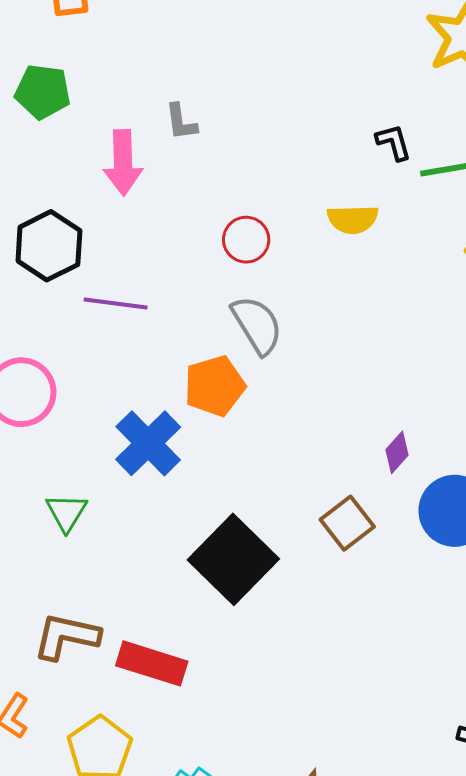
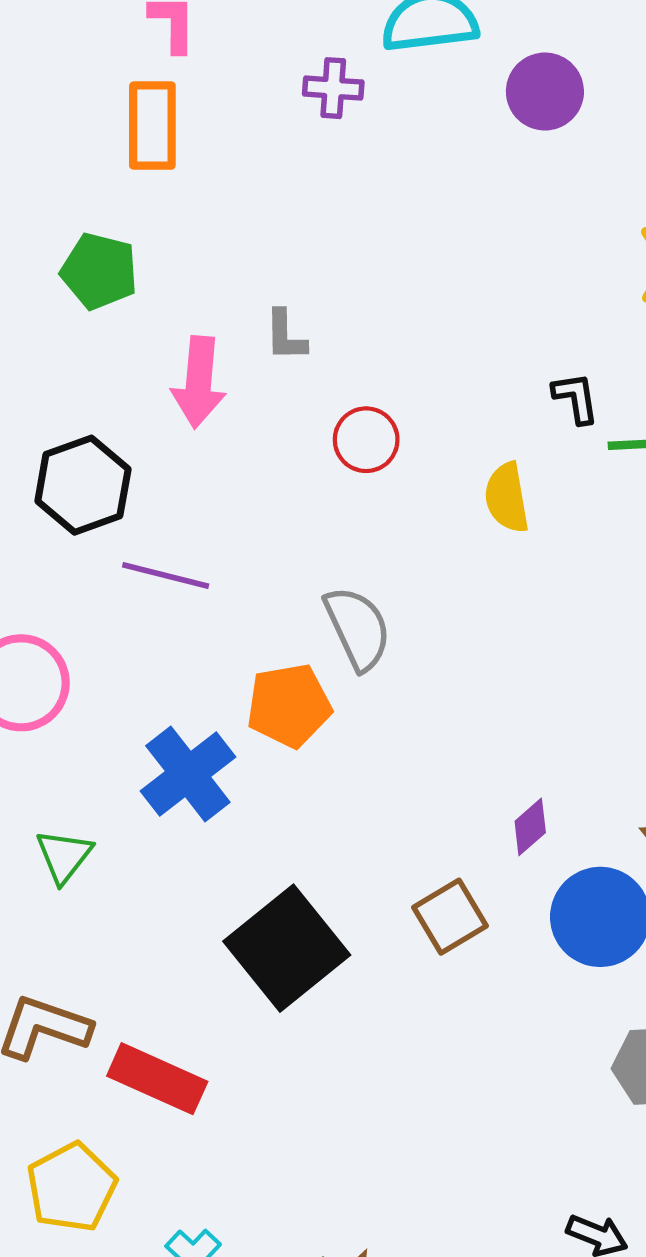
yellow semicircle: (353, 219) -> (507, 498), turned 75
red circle: (246, 240) -> (366, 440), moved

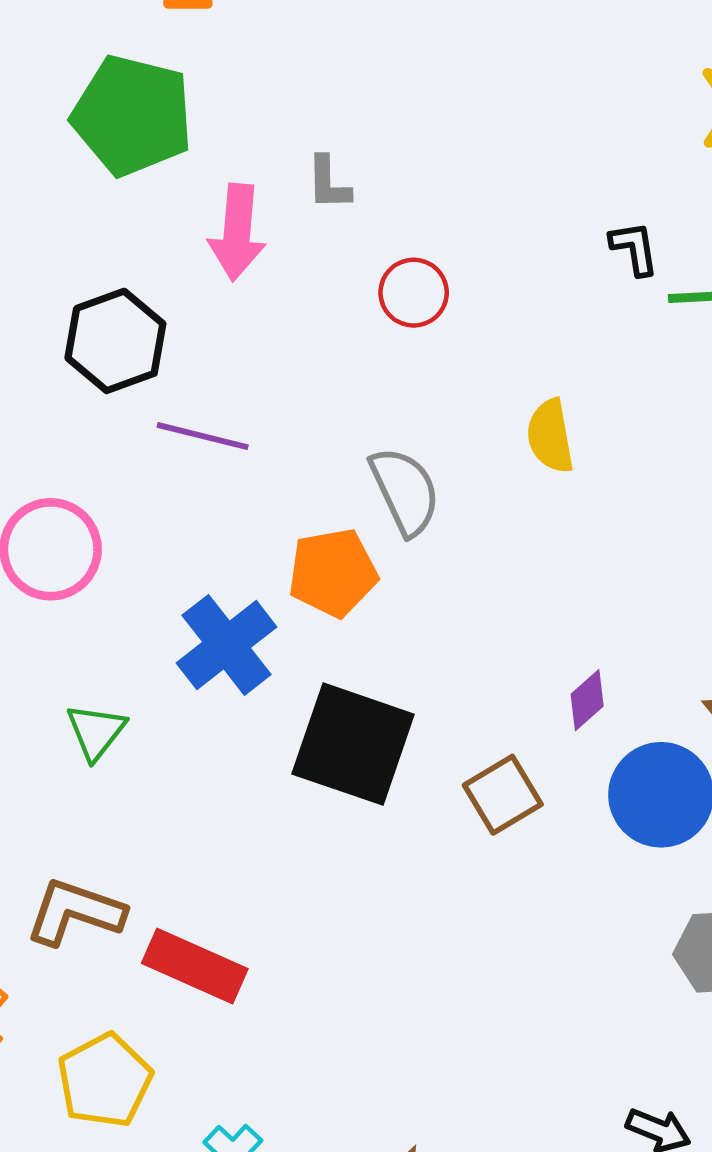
green pentagon: (99, 271) -> (132, 116), size x1.5
yellow semicircle: (507, 498) -> (550, 436), moved
black square: (287, 948) -> (353, 744), moved, turned -32

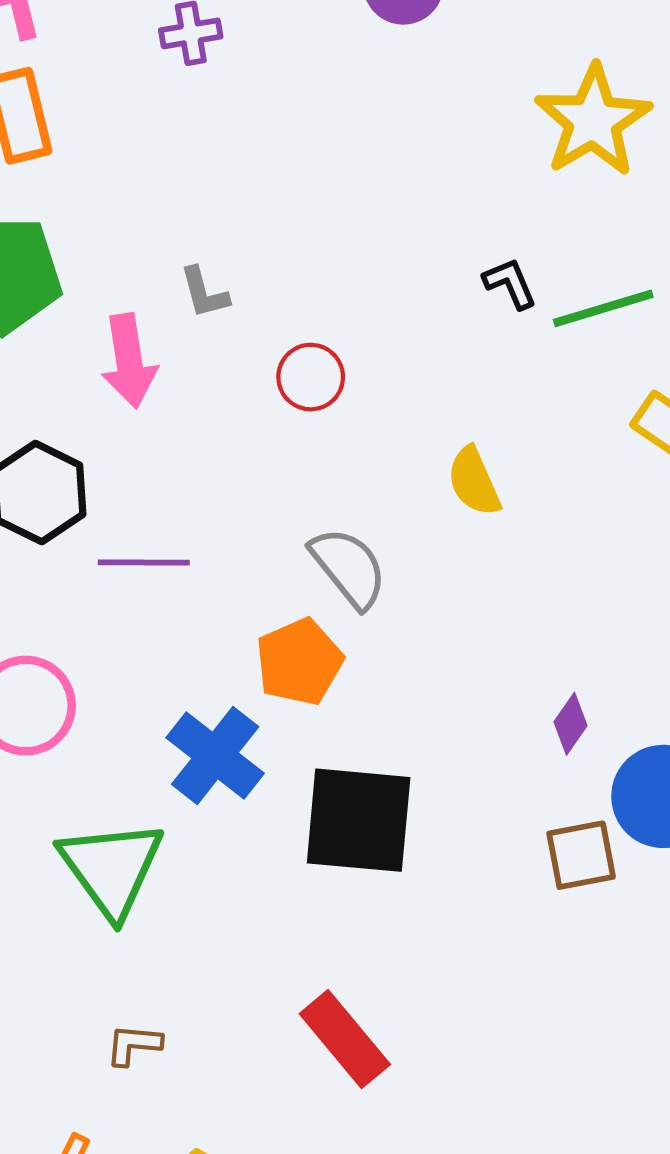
green triangle: (96, 732) -> (111, 868), size x1.8
brown square: (503, 795) -> (581, 855), moved, turned 34
brown L-shape: (75, 912) -> (134, 1045), size x0.6
red rectangle: (195, 966) -> (345, 1039), moved, turned 40

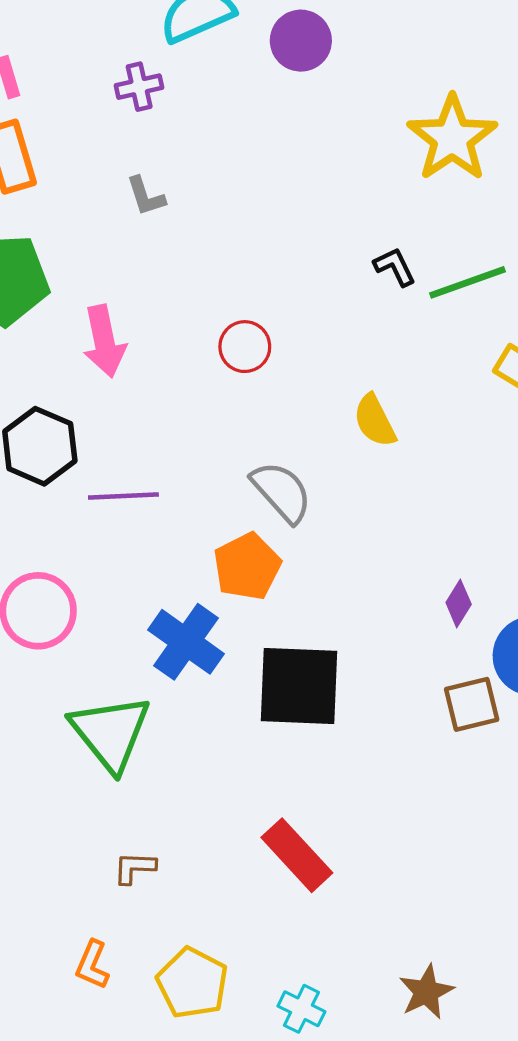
gray L-shape: (204, 293) -> (146, 196), moved

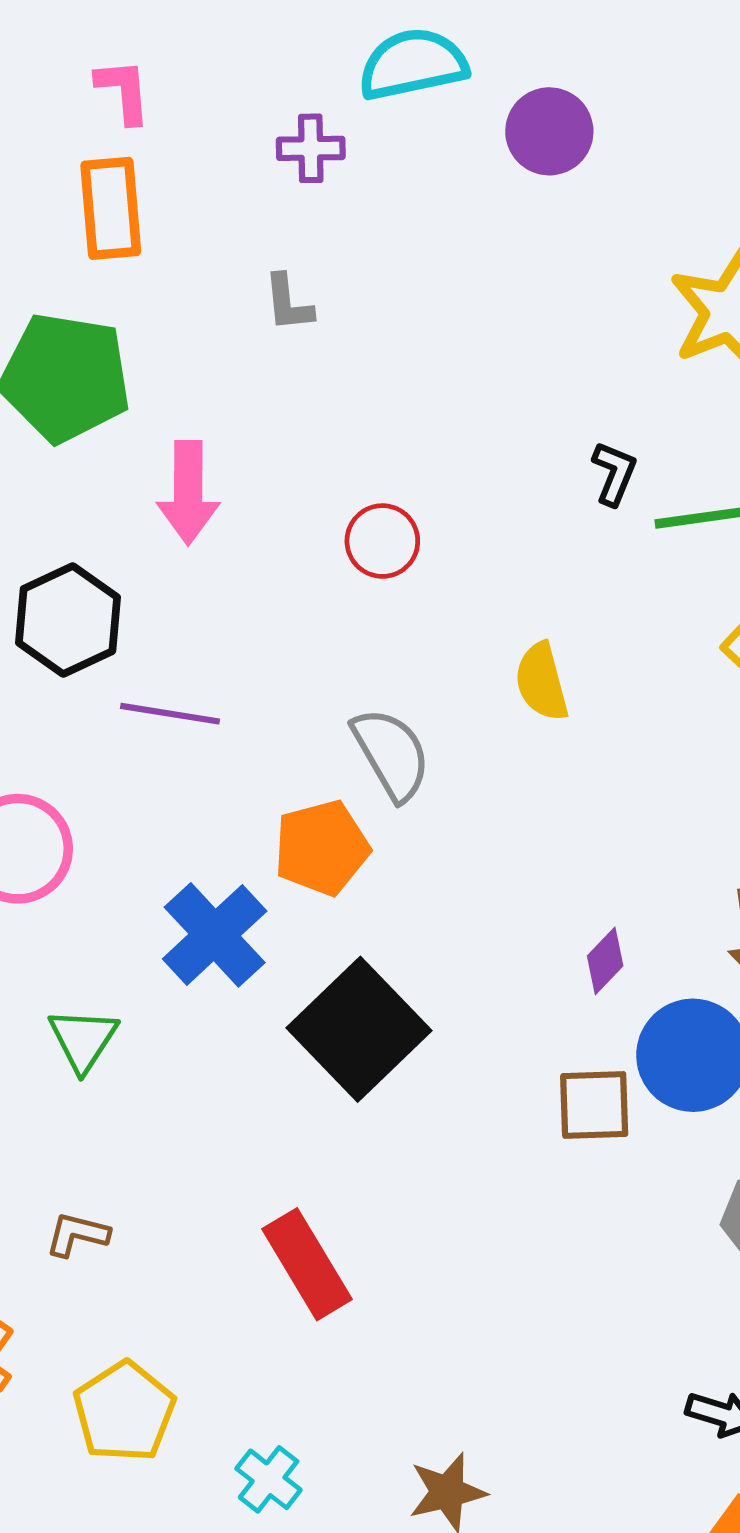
black L-shape: (395, 267) -> (614, 473), turned 36
black square: (299, 686) -> (359, 1029), turned 32
green triangle: (110, 733) -> (83, 1040), size x0.6

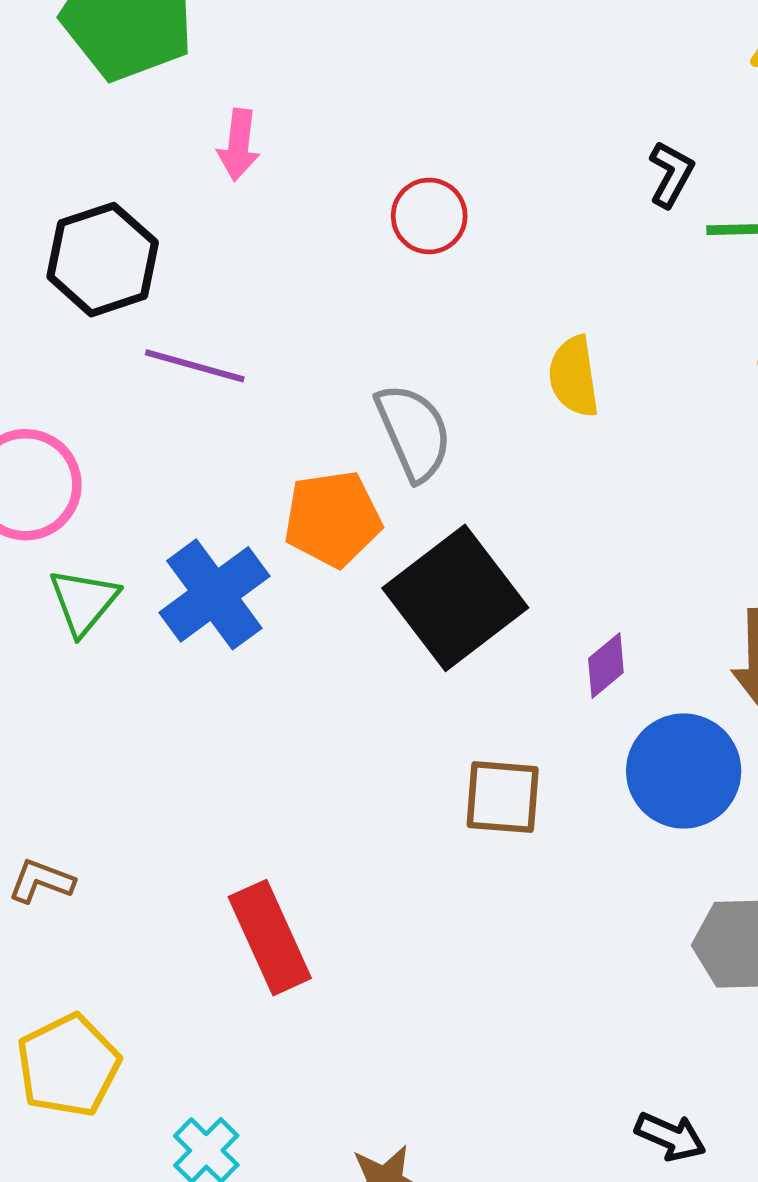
pink arrow: (188, 493) -> (239, 145), size x0.7
black square: (359, 1029) -> (455, 598), moved
green triangle: (83, 1040) -> (84, 601), moved
brown square: (594, 1105) -> (503, 797), moved

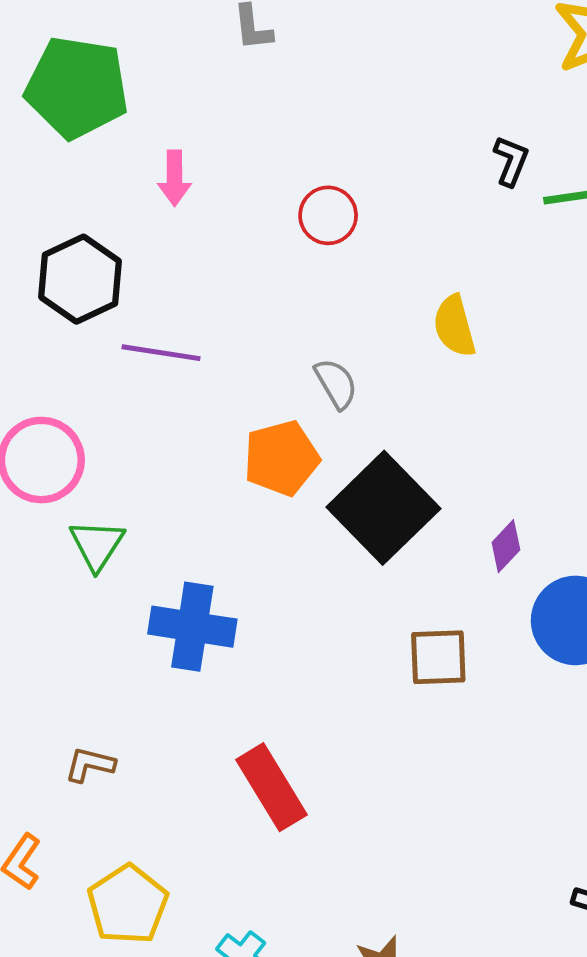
gray semicircle: (414, 432) -> (336, 384), size x0.7
blue cross: (214, 594) -> (192, 627), moved, turned -38

